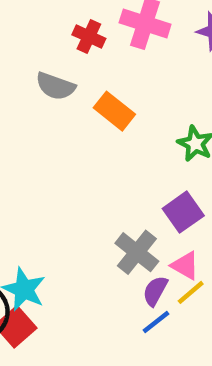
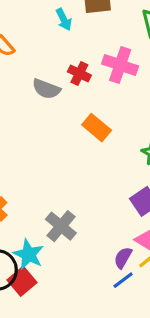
gray semicircle: (55, 86) -> (46, 89), moved
gray cross: (137, 252) -> (61, 226), moved

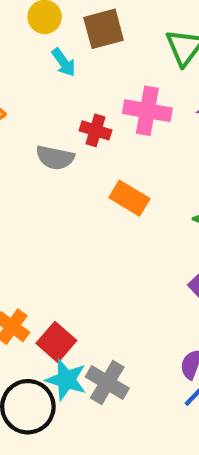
gray cross: (61, 226) -> (107, 382), moved
red square: (22, 281) -> (56, 342), moved

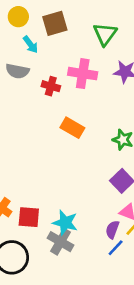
gray semicircle: (55, 158) -> (17, 71), moved
red square: (56, 342) -> (29, 217), turned -35
cyan star: (66, 380) -> (65, 223), moved

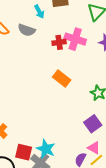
red cross: (51, 86) -> (59, 42), moved, turned -32
red square: (29, 217) -> (24, 152), moved

